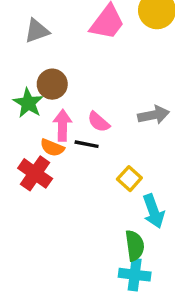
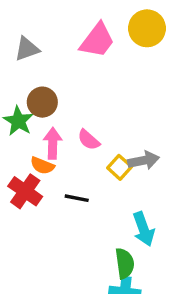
gray arrow: (154, 115) -> (144, 160), moved
black line: (87, 144) -> (77, 198), moved
yellow square: (129, 179) -> (120, 167), moved

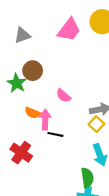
pink arrow: (53, 143) -> (45, 120), moved
yellow square: (120, 167) -> (96, 124), moved
red cross: (25, 191) -> (21, 153), moved

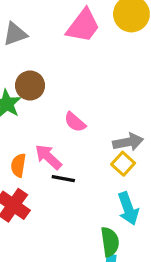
orange semicircle: (33, 113) -> (18, 165), moved, turned 77
pink arrow: (45, 120) -> (48, 157), turned -48

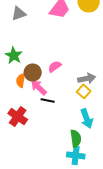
brown circle: (30, 86) -> (33, 72), moved
pink semicircle: (75, 122) -> (55, 66), turned 104
orange semicircle: (18, 165) -> (21, 80), moved

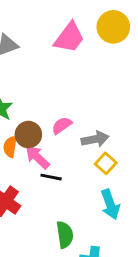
gray arrow: (87, 78) -> (95, 139), moved
green semicircle: (76, 138) -> (65, 235), moved

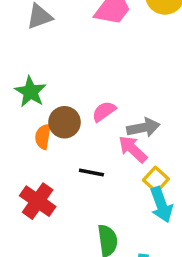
pink arrow: (37, 157) -> (133, 149), moved
yellow square: (106, 163) -> (156, 180), moved

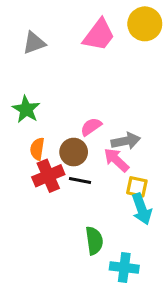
brown circle: (65, 122) -> (74, 152), moved
yellow square: (156, 180) -> (137, 187), turned -30
red cross: (38, 201) -> (48, 176), moved, turned 32

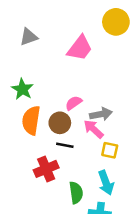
pink trapezoid: (99, 35) -> (80, 48), moved
orange semicircle: (37, 149) -> (31, 120), size x1.6
red cross: (48, 176) -> (46, 169), moved
cyan arrow: (142, 209) -> (106, 183), moved

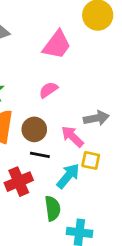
pink semicircle: (74, 103) -> (48, 90), moved
gray arrow: (101, 114) -> (96, 118), moved
cyan arrow: (106, 183) -> (68, 176), moved, turned -120

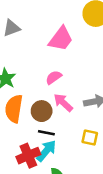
pink arrow: (72, 136) -> (63, 103), moved
cyan arrow: (68, 176) -> (46, 151), moved

